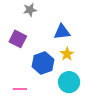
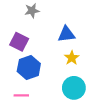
blue hexagon: (43, 63) -> (29, 67), moved

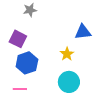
blue triangle: (66, 34) -> (83, 32), moved

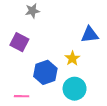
blue hexagon: (27, 63) -> (45, 72), moved

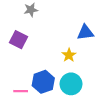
blue hexagon: (45, 72) -> (43, 82), moved

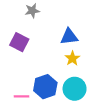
blue triangle: (85, 32) -> (69, 37), moved

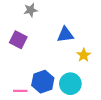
yellow star: (72, 58) -> (84, 55), moved

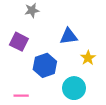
blue hexagon: (43, 82) -> (45, 65), moved

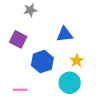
yellow star: (88, 58) -> (77, 61), moved

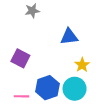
purple square: (18, 39) -> (20, 58), moved
blue hexagon: (42, 62) -> (47, 88), moved

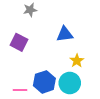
purple square: (20, 58) -> (19, 42), moved

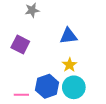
yellow star: (77, 61) -> (70, 65), moved

